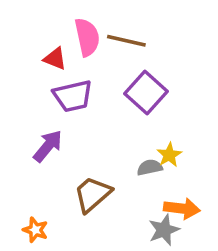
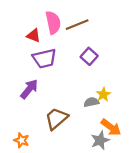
brown line: (126, 41) -> (77, 25), turned -35
purple square: (146, 92) -> (89, 56), size x0.7
orange arrow: (182, 209) -> (111, 127), turned 30

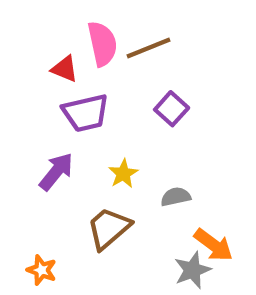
yellow star: (103, 95) -> (123, 174), moved

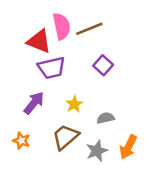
red triangle: (65, 69) -> (39, 41), size x1.5
orange arrow: (213, 245) -> (128, 147), turned 80
orange star: (42, 270) -> (21, 141), moved
gray star: (192, 270) -> (97, 151), moved

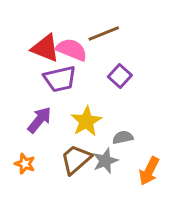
pink semicircle: (62, 26) -> (72, 50), moved, turned -56
yellow star: (74, 104) -> (86, 121), size x1.5
gray star: (97, 151) -> (105, 161), moved

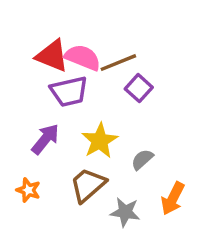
brown line: (104, 34) -> (118, 63), moved
gray semicircle: (123, 137) -> (142, 159), turned -30
gray star: (105, 161) -> (125, 212), moved, turned 30

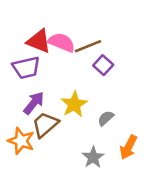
purple trapezoid: (69, 91) -> (26, 68), moved
brown trapezoid: (88, 185) -> (45, 124), moved
orange star: (28, 190) -> (21, 141), size x1.5
gray star: (125, 212) -> (93, 157), turned 30

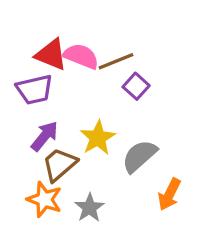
gray semicircle: (106, 118) -> (139, 156), size x1.6
orange star: (21, 141) -> (44, 199), moved
gray star: (93, 157) -> (89, 208), moved

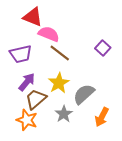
red triangle: (51, 55) -> (33, 17), moved
brown line: (116, 61) -> (60, 53), moved, turned 60
purple square: (136, 86) -> (103, 48), moved
gray star: (89, 208) -> (64, 114), moved

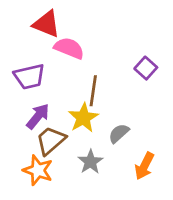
brown line: (60, 53) -> (93, 91), moved, turned 60
gray semicircle: (84, 94) -> (119, 133), size x0.7

